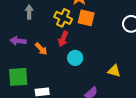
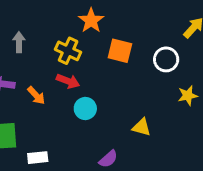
orange square: (86, 18) -> (120, 51), moved
red arrow: (63, 39) -> (68, 81), turned -91

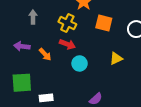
yellow triangle: (142, 127) -> (116, 58), moved, turned -40

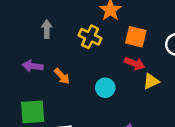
red arrow: (67, 44) -> (135, 64), moved

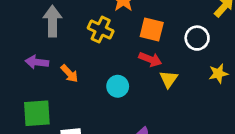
gray arrow: (47, 29) -> (52, 21), size x1.5
yellow triangle: (151, 81) -> (169, 79), turned -30

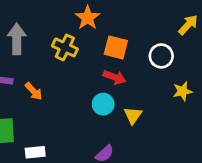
yellow triangle: (169, 79) -> (133, 115), moved
cyan circle: (118, 86) -> (103, 104), moved

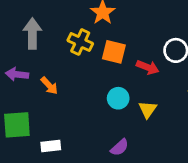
orange square: (116, 47) -> (114, 52), moved
red arrow: (114, 77) -> (148, 67), moved

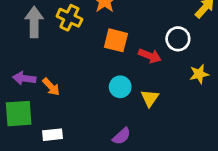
yellow cross: (80, 42) -> (69, 18), moved
purple arrow: (17, 74) -> (24, 78), moved
orange arrow: (49, 86) -> (51, 87), moved

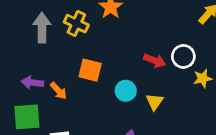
white circle: (178, 39) -> (183, 56), moved
orange square: (116, 40) -> (90, 70), moved

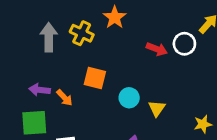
white circle: (183, 56) -> (184, 44), moved
red arrow: (155, 61) -> (157, 49), moved
yellow star: (203, 78) -> (203, 124), moved

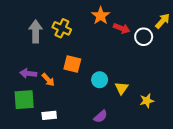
orange star: (115, 17) -> (101, 16), moved
red arrow: (157, 49) -> (122, 28), moved
yellow star: (203, 124) -> (147, 101), moved

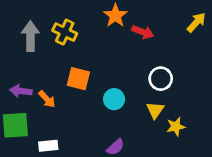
white circle: (144, 37) -> (161, 79), moved
yellow triangle: (122, 88) -> (155, 110), moved

